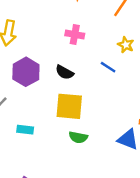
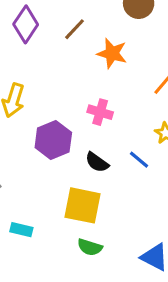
purple hexagon: (26, 72) -> (53, 140), moved
black semicircle: (64, 72) -> (97, 162), moved

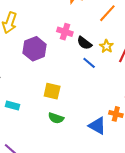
black semicircle: (97, 162) -> (84, 43), moved
yellow square: (82, 205) -> (52, 91), size x0.7

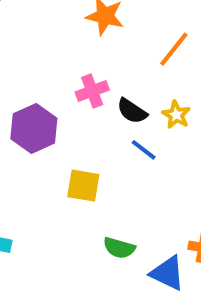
pink cross: (65, 32) -> (92, 91), turned -35
yellow square: (52, 91) -> (83, 186), moved
green semicircle: (56, 118) -> (119, 248), moved

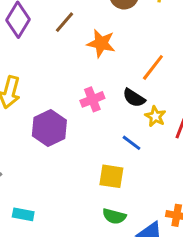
black semicircle: (132, 111) -> (134, 98), moved
yellow square: (83, 186) -> (111, 176), moved

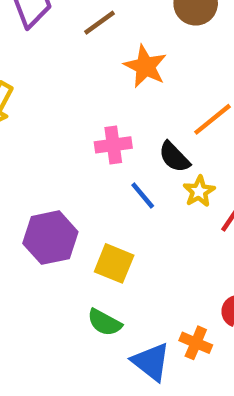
purple hexagon: (49, 128) -> (50, 238), moved
blue line: (131, 143) -> (143, 196), moved

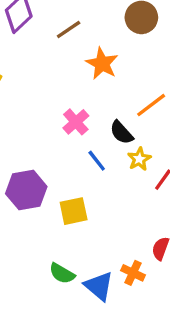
pink cross: (113, 145) -> (76, 122), turned -36
yellow square: (114, 263) -> (74, 211), turned -36
green semicircle: (105, 323) -> (62, 273), moved

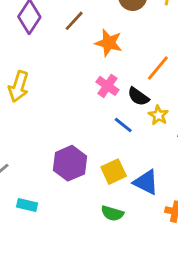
pink cross: (76, 122) -> (107, 86), moved
green semicircle: (62, 273) -> (112, 213), moved
blue triangle: (99, 286) -> (146, 182), moved

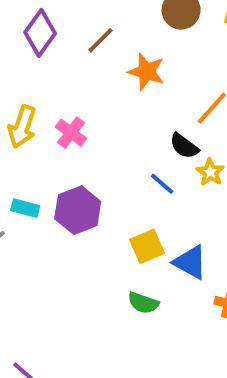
pink cross: (107, 86) -> (71, 133), moved
purple hexagon: (70, 163) -> (78, 210), moved
cyan rectangle: (27, 205) -> (25, 208), moved

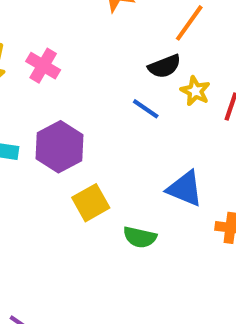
black semicircle: (184, 146) -> (164, 66), turned -52
yellow square: (147, 246) -> (91, 203), moved

